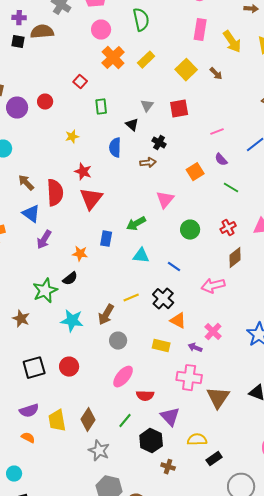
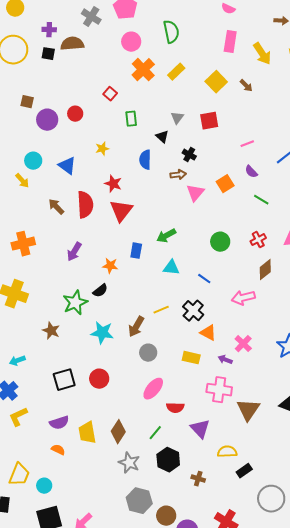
brown arrow: (26, 183) -> (56, 207), moved
pink triangle: (165, 200) -> (195, 193), moved
blue triangle: (31, 214) -> (67, 166), moved
black hexagon: (151, 441) -> (168, 460), moved

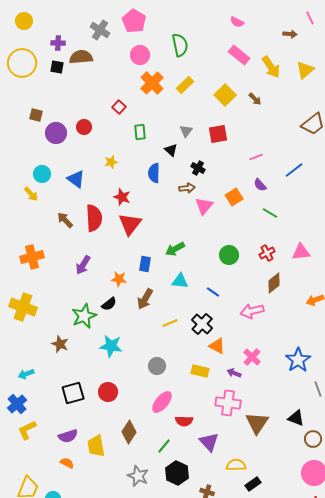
pink rectangle: (230, 42) -> (239, 55), turned -60
brown arrow: (136, 327) -> (145, 299), moved
brown diamond: (118, 432) -> (129, 432), moved

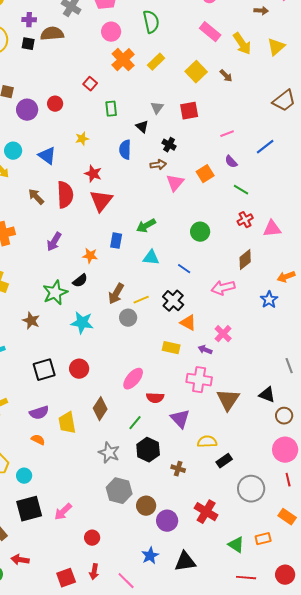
red cross: (267, 253) -> (245, 220), moved
brown arrow: (145, 299) -> (116, 294), moved
blue star: (298, 360) -> (269, 300), moved, size x0.7
gray circle: (157, 366) -> (128, 318), moved

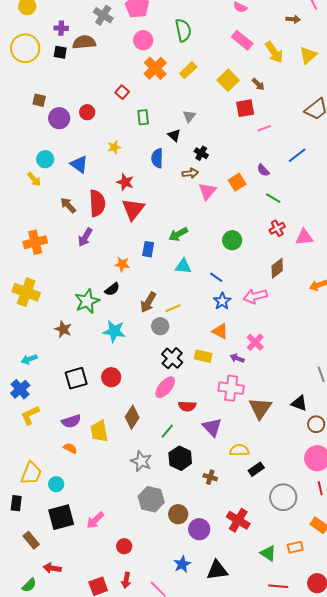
red square: (189, 111) -> (245, 108), moved
pink line: (227, 134) -> (264, 128), moved
purple arrow: (54, 242) -> (85, 237), moved
blue star: (269, 300) -> (222, 301), moved
black cross: (173, 301) -> (172, 358), moved

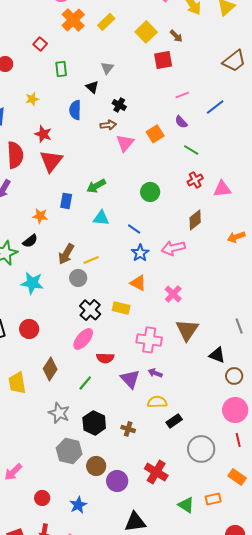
pink line: (264, 128) -> (182, 95), moved
purple arrow: (237, 358) -> (155, 373), moved
brown triangle: (260, 408) -> (187, 330), moved
black hexagon: (180, 458) -> (94, 423), moved
blue star: (182, 564) -> (78, 505), moved

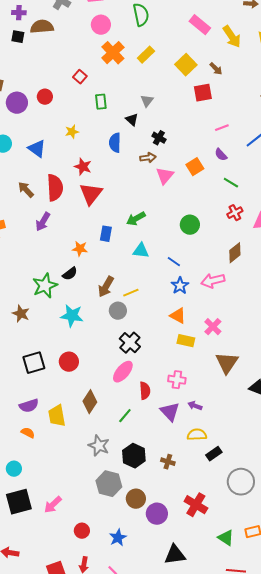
yellow rectangle: (121, 308) -> (186, 341), moved
pink cross: (149, 340) -> (177, 380), moved, size x0.7
red semicircle: (105, 358) -> (145, 391), turned -96

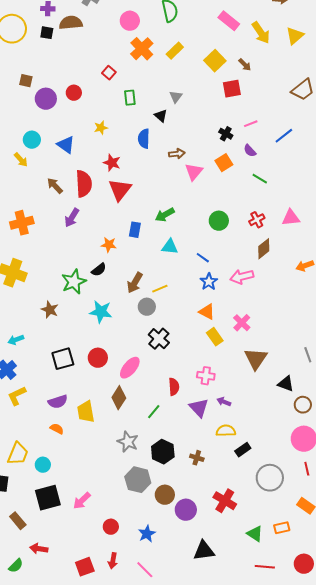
black cross: (159, 138) -> (226, 134), moved
red cross: (235, 213) -> (257, 220), moved
yellow rectangle: (186, 341) -> (215, 337), turned 42
pink ellipse: (123, 372) -> (130, 368), moved

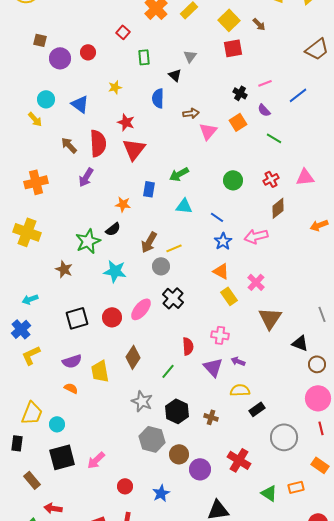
red square: (232, 89) -> (233, 48), moved
pink ellipse: (130, 368) -> (141, 309), moved

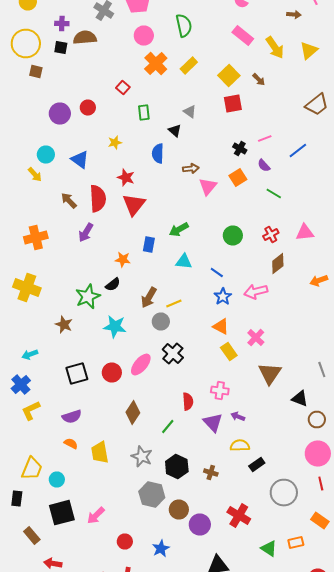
brown square: (40, 40) -> (36, 72), moved
gray triangle: (190, 56) -> (190, 112), turned -32
yellow trapezoid: (100, 371) -> (100, 452), moved

